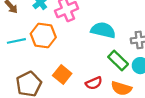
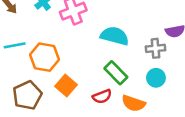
orange hexagon: (43, 35) -> (45, 57), moved
green rectangle: (118, 60) -> (116, 73), moved

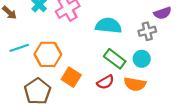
cyan circle: (156, 78) -> (142, 59), moved

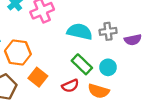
purple semicircle: (163, 13) -> (133, 40), moved
gray cross: (147, 31) -> (108, 31), moved

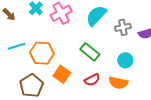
cyan semicircle: (80, 32) -> (96, 16), moved, turned -55
green rectangle: (82, 64) -> (90, 52), moved

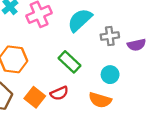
orange square: (62, 74) -> (35, 97), moved
red semicircle: (92, 80) -> (59, 93), moved

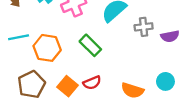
green rectangle: (69, 62) -> (90, 45), moved
cyan circle: (110, 75) -> (165, 81), moved

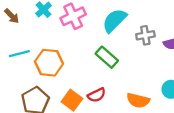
green rectangle: (90, 45) -> (107, 57), moved

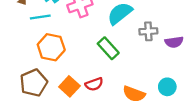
cyan line: (19, 54) -> (40, 17), moved

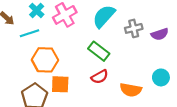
red semicircle: (94, 84) -> (100, 77), moved
orange square: (69, 86) -> (60, 84), moved, turned -30

